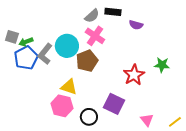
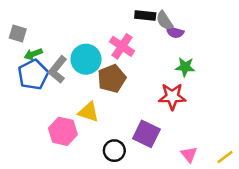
gray semicircle: (92, 16) -> (164, 21), moved, turned 98
gray square: (12, 37) -> (18, 33), moved
green star: (162, 65) -> (185, 67), moved
red star: (134, 75) -> (172, 97), turned 30
pink hexagon: (62, 106) -> (63, 131), moved

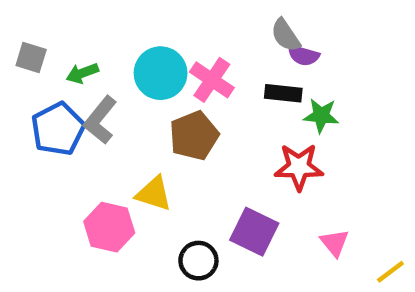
black rectangle: (145, 15) -> (283, 93), moved
green arrow: (33, 54) -> (82, 73), moved
cyan circle: (86, 59) -> (161, 73), moved
pink triangle: (189, 154) -> (335, 243), moved

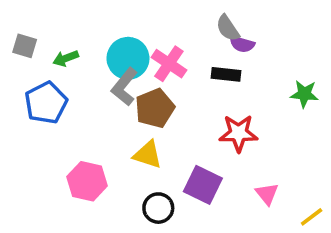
green star: (321, 116) -> (304, 94), moved
gray L-shape: (100, 120) -> (124, 87), moved
yellow triangle: (154, 194) -> (148, 155), moved

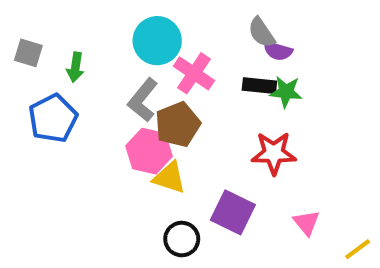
green arrow: (66, 58) -> (75, 67), turned -60
cyan circle: (128, 58) -> (157, 41), moved
green star: (304, 94) -> (286, 92), moved
pink hexagon: (87, 181) -> (149, 151), moved

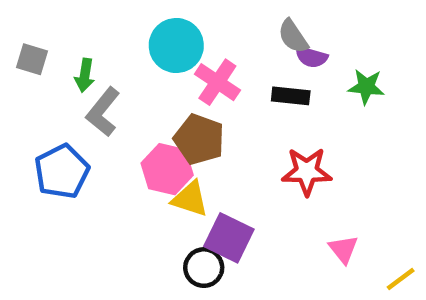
green star: (286, 92) -> (366, 87), moved
gray L-shape: (143, 100) -> (103, 112), moved
blue pentagon: (53, 118) -> (62, 171), moved
brown pentagon: (178, 124) -> (199, 139), turned -30
purple square: (233, 212) -> (229, 238), moved

